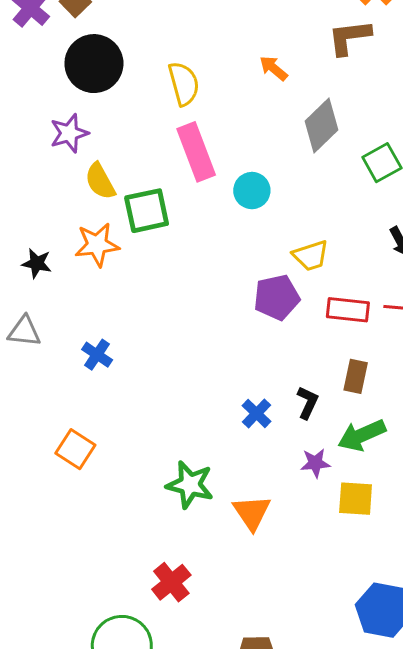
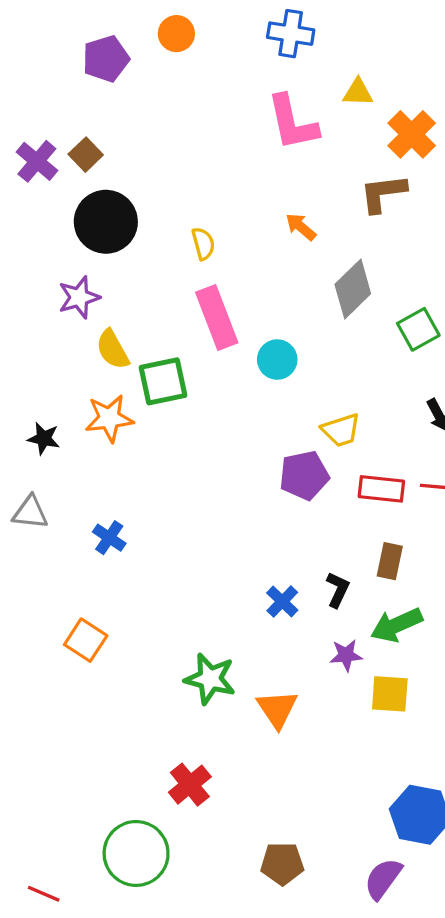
yellow semicircle: (184, 84) -> (203, 244), size x0.7

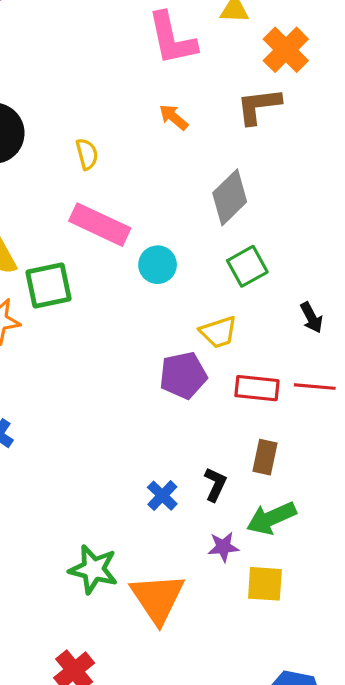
orange arrow: (301, 227) -> (174, 117), moved
pink rectangle: (217, 318) -> (100, 225), turned -44
green square: (418, 329) -> (247, 266), moved
orange triangle: (277, 709) -> (158, 598), size x1.4

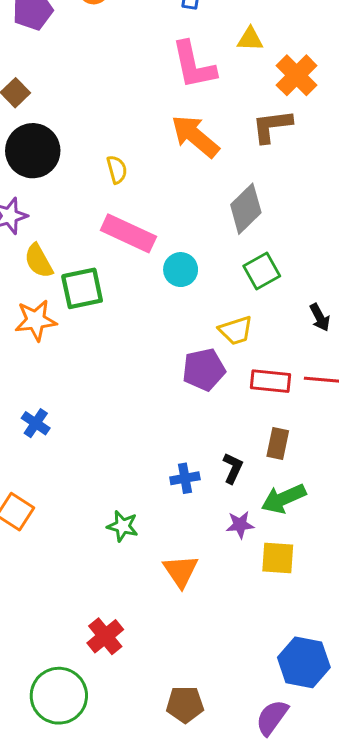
orange arrow: (174, 117) -> (195, 136), size x1.8
blue cross: (162, 496) -> (185, 478), turned 36
green star: (93, 569) -> (123, 526), moved, size x0.7
orange triangle: (158, 598) -> (181, 571), size x0.7

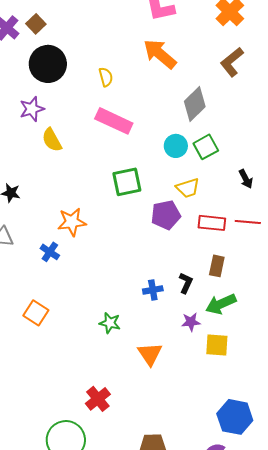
brown L-shape: (272, 126) -> (232, 62), moved, turned -32
cyan circle: (181, 270) -> (176, 146), moved
green square: (82, 288) -> (127, 182), moved
orange star: (36, 320) -> (72, 222), moved

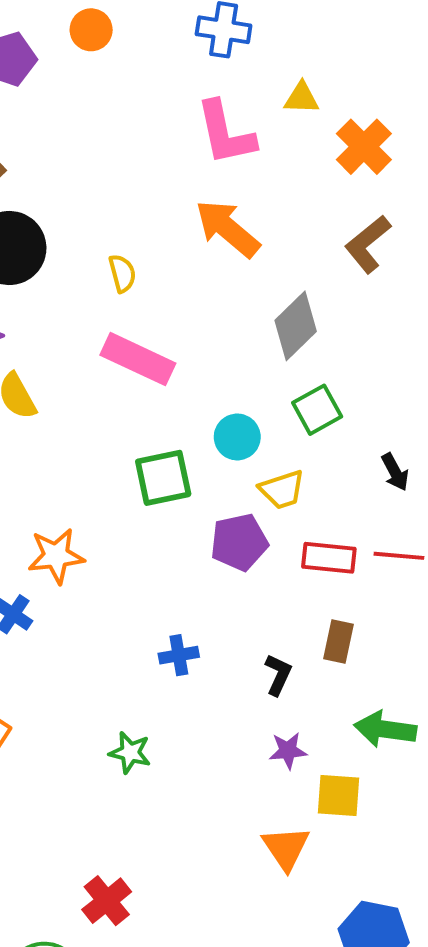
cyan circle: (176, 146) -> (237, 437), moved
blue cross: (153, 290) -> (179, 655), moved
green arrow: (221, 304) -> (385, 729), moved, turned 32
orange triangle: (150, 354) -> (286, 848), moved

